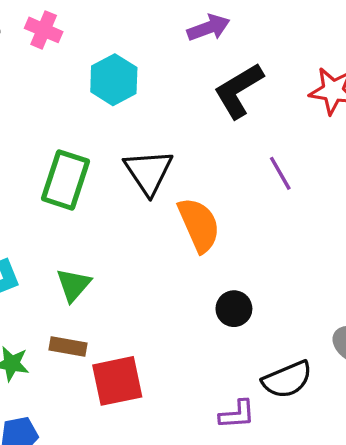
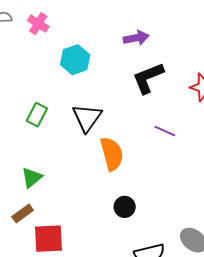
purple line: (280, 173) -> (165, 131), turned -45
green rectangle: (65, 180) -> (37, 115), size x0.7
brown rectangle: (68, 346) -> (23, 214), turned -55

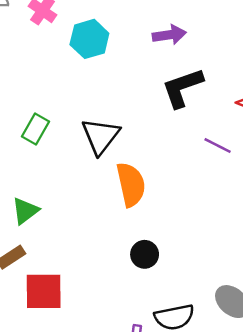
cyan hexagon: (75, 60) -> (89, 39), moved
purple line: (165, 131) -> (218, 145), moved

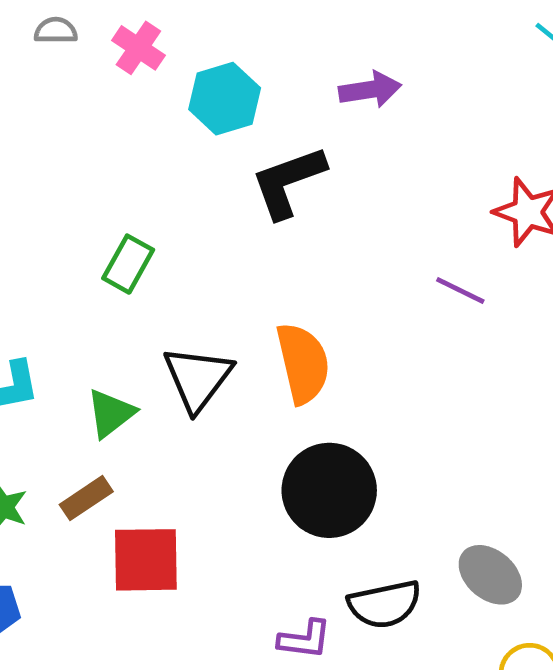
black L-shape: (182, 88) -> (288, 182), moved
black triangle: (101, 136) -> (198, 378), moved
black circle: (145, 254) -> (329, 490), size x1.8

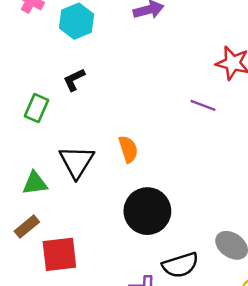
black L-shape: (288, 182) -> (74, 80), moved, size x0.6
orange semicircle: (303, 363) -> (128, 149), size x0.7
green triangle: (111, 413) -> (35, 183), turned 36

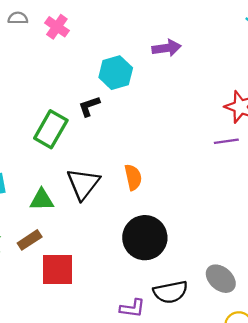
cyan hexagon: (77, 21) -> (116, 73), moved
purple line: (203, 105) -> (226, 141), moved, turned -35
green rectangle: (36, 108) -> (51, 129), size x1.4

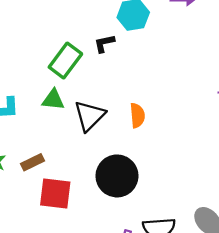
green triangle: (42, 200) -> (53, 100), moved
black circle: (145, 238) -> (117, 176), moved

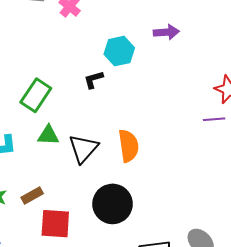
green rectangle: (65, 61) -> (36, 95), moved
orange semicircle: (137, 115) -> (129, 146), size x1.4

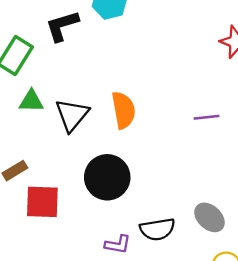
black L-shape: (94, 80) -> (62, 26), moved, size x1.5
purple line: (214, 119) -> (206, 117), moved

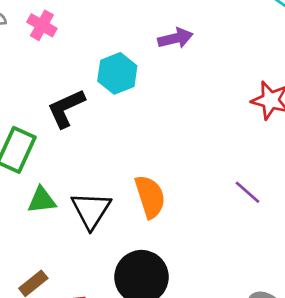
purple line: (206, 117) -> (247, 192), turned 55

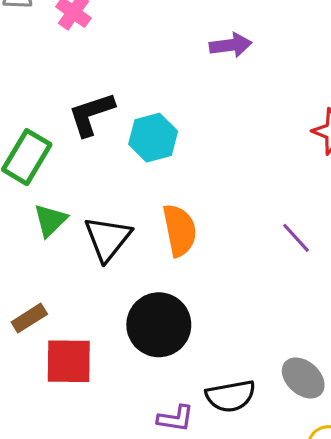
cyan hexagon: (117, 73) -> (153, 138), moved
green triangle: (42, 200) -> (50, 220), turned -44

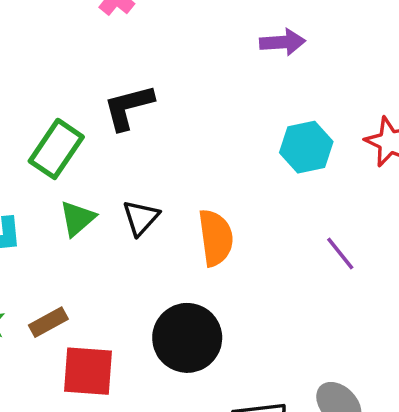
cyan hexagon: (153, 138) -> (306, 147), moved
black triangle: (108, 239) -> (141, 218), moved, size x0.7

